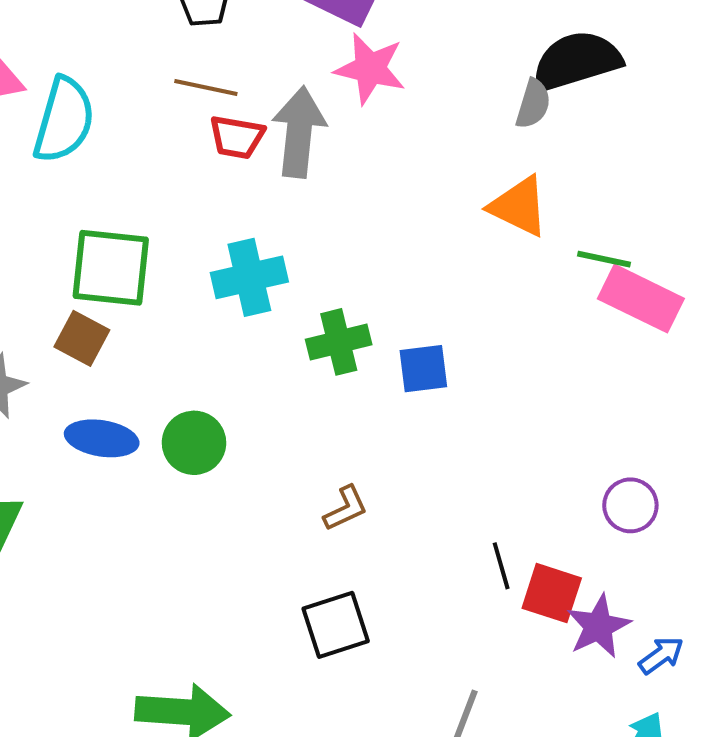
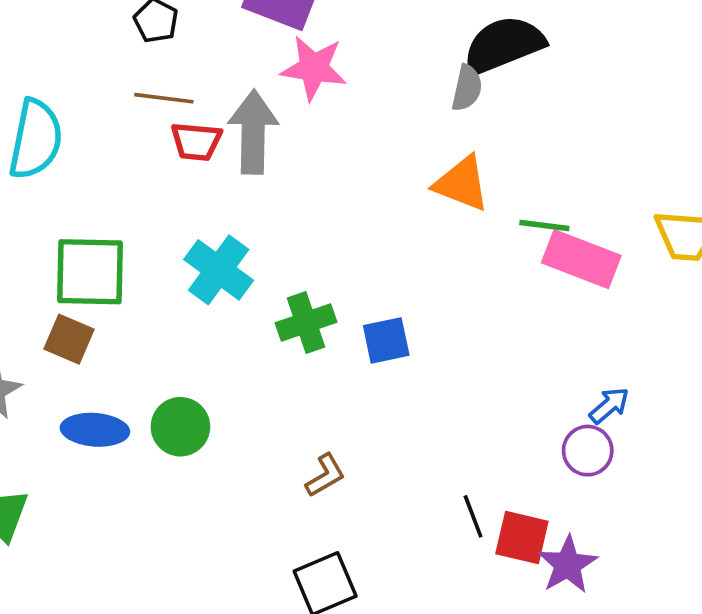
cyan cross: (249, 277) -> (219, 270), turned -36
blue arrow: (661, 655) -> (609, 406), moved

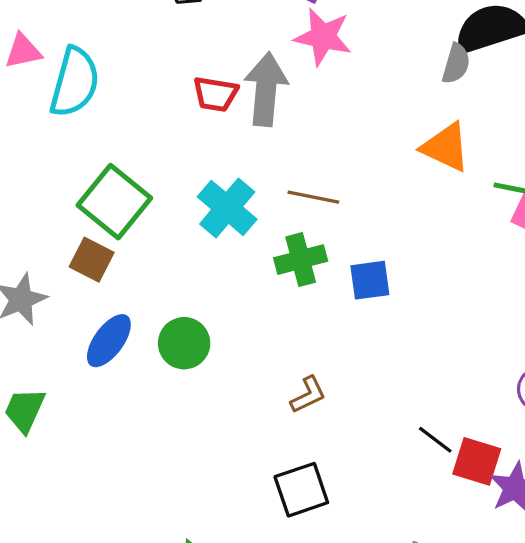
brown line: (164, 98) -> (313, 197), moved
green square: (90, 272) -> (114, 202), turned 34
blue ellipse: (95, 430) -> (109, 341), turned -62
black line: (473, 516) -> (435, 440), turned -36

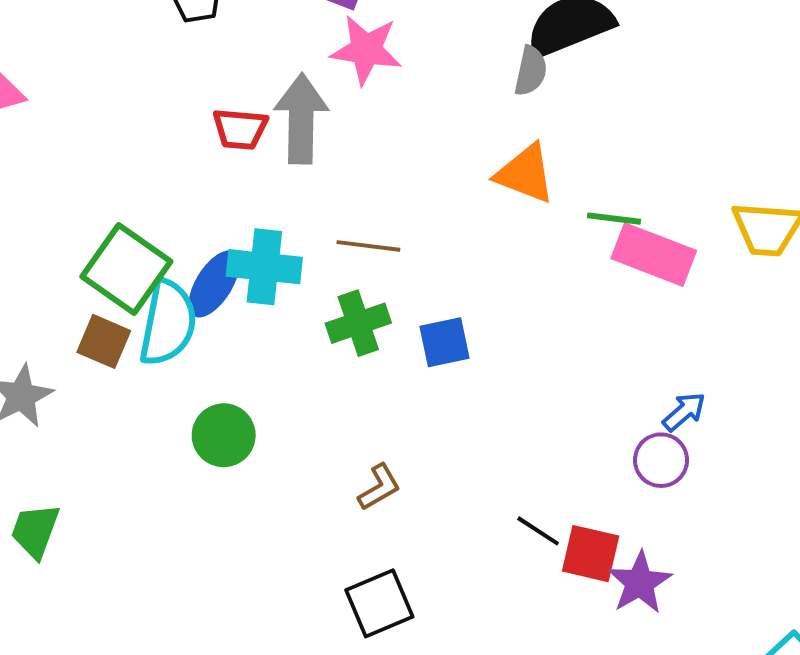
cyan semicircle: (75, 82) -> (168, 323), moved
cyan cross: (227, 208) -> (264, 267), turned -30
blue ellipse: (109, 341) -> (214, 284), moved

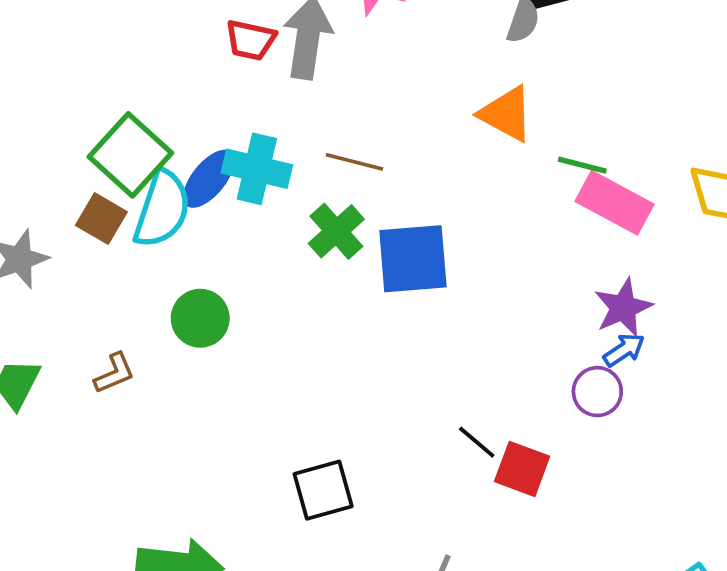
green cross: (358, 323) -> (336, 231), turned -30
blue square: (444, 342) -> (413, 259), size x1.6
brown L-shape: (379, 487) -> (114, 373), moved
purple star: (640, 583) -> (623, 308), moved

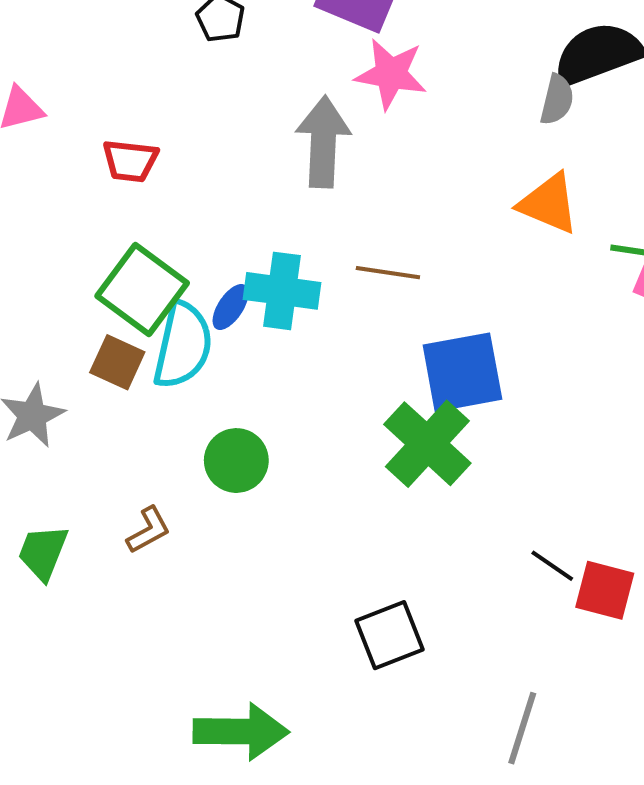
red trapezoid: (251, 40) -> (130, 161), moved
blue ellipse: (209, 179) -> (231, 307), size x0.7
green cross: (336, 231) -> (427, 444), moved, size x1.4

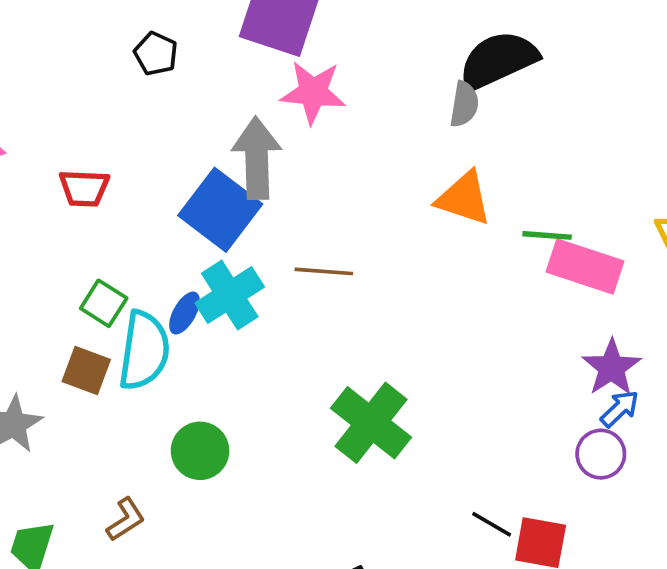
green square: (142, 290) -> (104, 303), size x0.6
cyan cross: (282, 291) -> (230, 295), turned -36
blue square: (462, 372) -> (220, 210), moved, turned -38

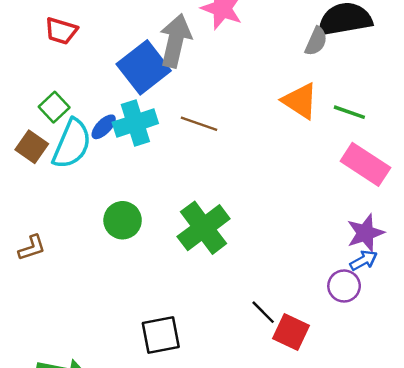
green line: (547, 235) -> (349, 112), moved
green circle: (200, 451) -> (123, 220), moved

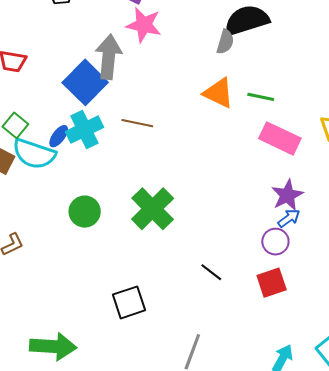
cyan semicircle: (72, 144) -> (34, 154), turned 93
red square: (291, 332) -> (272, 283), moved, turned -36

